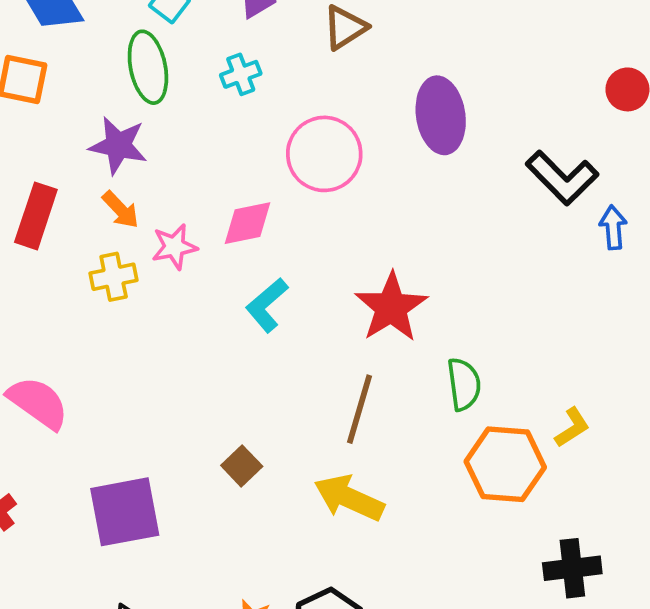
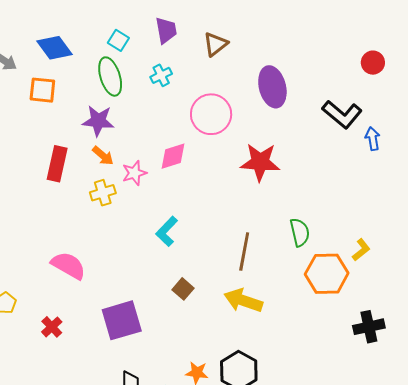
cyan L-shape: (267, 305) -> (167, 231), moved
red star: (391, 307) -> (260, 162), moved, turned -30

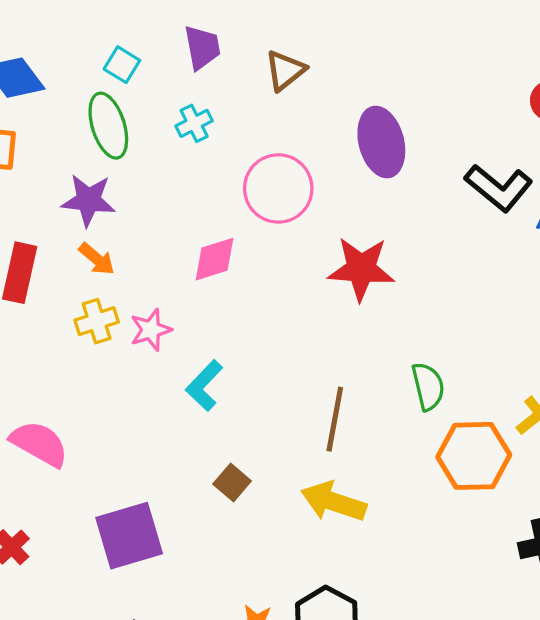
pink star: (134, 173) -> (151, 330), moved

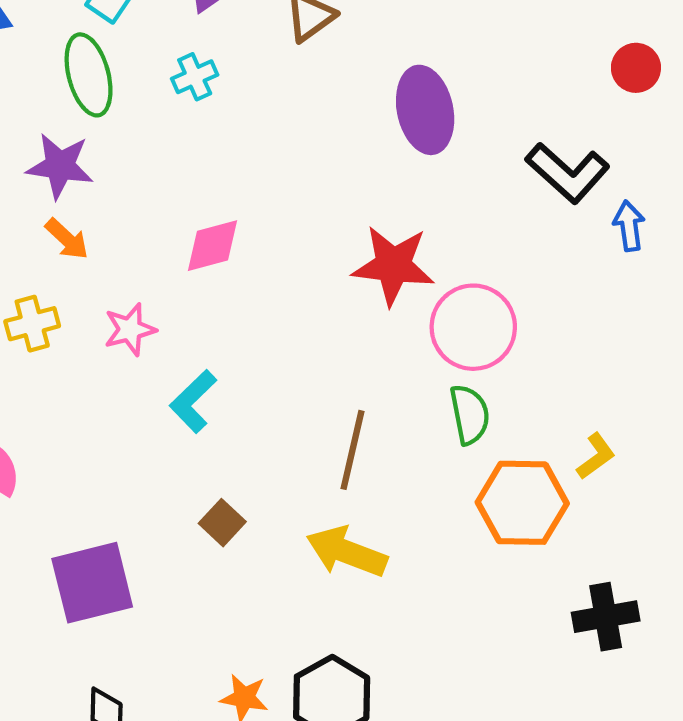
pink circle: (278, 188) -> (473, 327), moved
yellow cross: (97, 321) -> (32, 324), moved

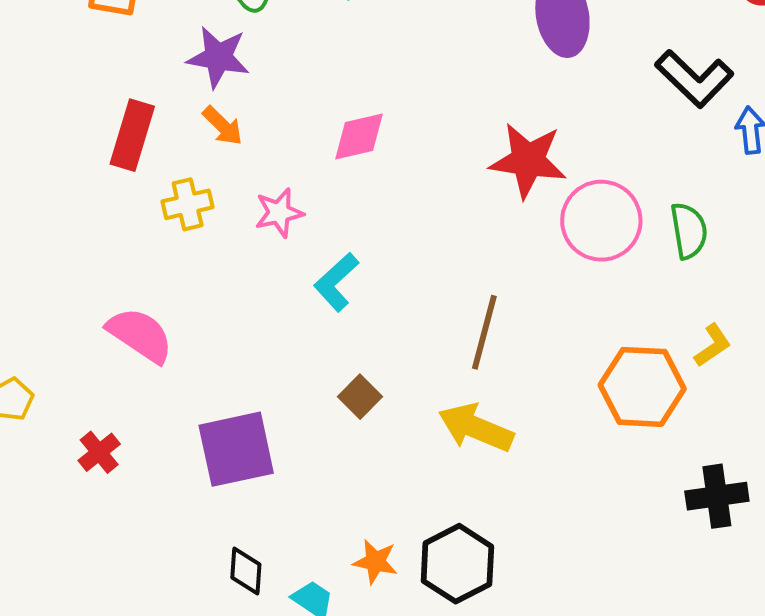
green semicircle: (470, 415) -> (689, 231), moved

